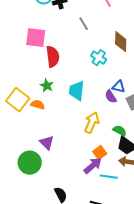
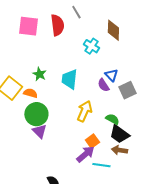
red semicircle: (53, 57) -> (57, 25), moved
blue triangle: (119, 87) -> (111, 75), turned 32
green circle: (30, 163) -> (36, 114), moved

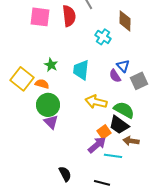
yellow arrow: (84, 111) -> (96, 102), turned -100
green semicircle: (112, 119) -> (124, 110), size x1.5
black trapezoid: (119, 134) -> (119, 125), moved

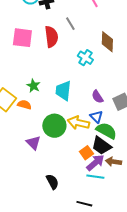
blue triangle: (123, 66) -> (96, 117), moved
green circle: (48, 105) -> (54, 126), moved
purple arrow: (97, 145) -> (95, 163), moved
black semicircle: (65, 174) -> (52, 182), moved

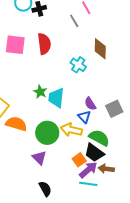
gray line: (70, 24) -> (74, 21), moved
green star: (33, 86) -> (40, 92), moved
orange semicircle: (24, 105) -> (16, 124), moved, size x1.5
blue triangle: (96, 117) -> (84, 117), moved
purple triangle: (33, 143) -> (39, 158), moved

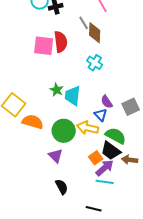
gray line: (74, 21) -> (84, 23), moved
pink square: (15, 45) -> (44, 46), moved
brown diamond: (100, 49) -> (95, 33), moved
brown arrow: (106, 169) -> (130, 160), moved

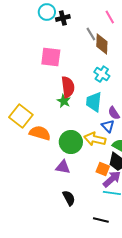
red semicircle: (61, 42) -> (68, 87), moved
cyan trapezoid: (73, 96) -> (94, 102), moved
purple triangle: (56, 156) -> (63, 167), turned -35
orange square: (96, 158) -> (103, 169), turned -32

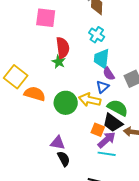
cyan trapezoid: (94, 102) -> (102, 59), moved
blue triangle: (108, 126) -> (103, 87), turned 32
purple triangle: (63, 167) -> (58, 143), moved

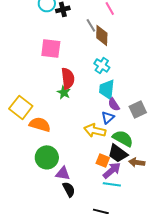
green circle: (66, 103) -> (47, 157), moved

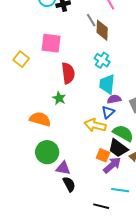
green star: (64, 92) -> (59, 98), moved
purple semicircle: (114, 104) -> (114, 99), turned 112
yellow square: (21, 107) -> (21, 59), moved, size x0.7
cyan line: (112, 184) -> (120, 190), moved

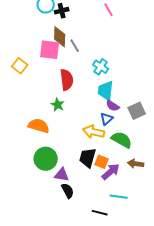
gray line: (91, 20) -> (75, 46), moved
brown diamond: (102, 30) -> (60, 37), moved
purple semicircle: (114, 99) -> (113, 106), turned -136
black trapezoid: (118, 148) -> (88, 158), moved, turned 70

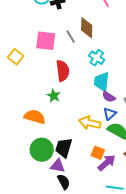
brown diamond: (60, 37) -> (87, 28), moved
blue triangle: (107, 119) -> (110, 114), moved
black trapezoid: (88, 158) -> (64, 148), moved

